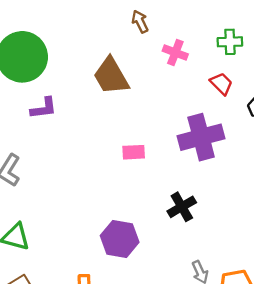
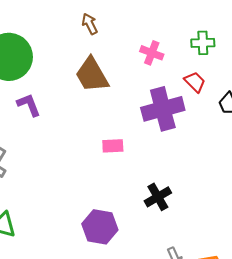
brown arrow: (140, 21) -> (90, 24), moved
purple L-shape: (44, 108) -> (29, 105), turned -104
purple cross: (201, 137) -> (163, 109), moved

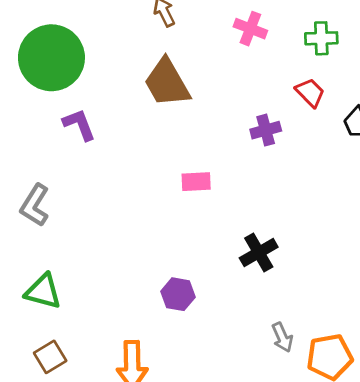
pink cross: (152, 53) -> (250, 29), moved
purple cross: (163, 109) -> (266, 130), size x0.5
purple hexagon: (100, 227) -> (178, 294), size x0.7

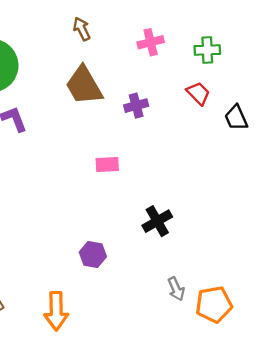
pink cross: (250, 29) -> (151, 42), turned -35
purple cross: (266, 130) -> (136, 106), moved

